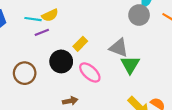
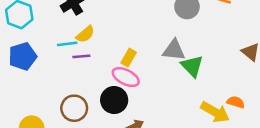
purple line: (42, 32) -> (81, 56), turned 32
black circle: (61, 61) -> (114, 100), moved
pink ellipse: (90, 72) -> (126, 77), moved

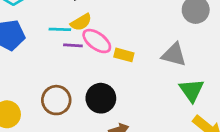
yellow rectangle: (129, 58) -> (124, 55), turned 66
green triangle: (192, 66) -> (192, 90), moved
pink ellipse: (126, 77) -> (97, 41), moved

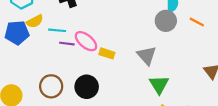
yellow semicircle: (81, 22) -> (35, 21), moved
gray triangle: (174, 55) -> (147, 55), turned 30

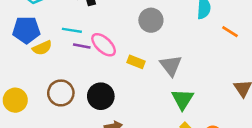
yellow semicircle: (35, 21) -> (42, 48), moved
gray circle: (166, 21) -> (151, 20), moved
yellow rectangle: (107, 53) -> (136, 62), moved

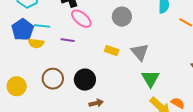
blue pentagon: (26, 30) -> (23, 30), turned -30
cyan line: (72, 30) -> (42, 26), moved
pink ellipse: (104, 45) -> (81, 19), moved
yellow semicircle: (42, 48) -> (36, 43), turned 35

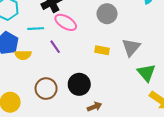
cyan line: (42, 26) -> (36, 29), moved
purple line: (68, 40) -> (55, 47), turned 56
gray triangle: (140, 52) -> (131, 47), turned 30

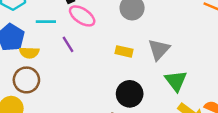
black circle: (79, 84) -> (130, 94), moved
brown circle: (46, 89) -> (26, 80), moved

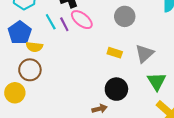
cyan line: (46, 22) -> (51, 22), turned 56
purple line: (68, 44) -> (64, 24), moved

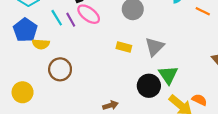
brown circle: (30, 70) -> (60, 69), moved
black circle: (116, 89) -> (149, 86), moved

